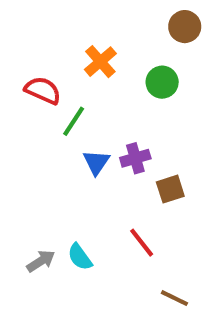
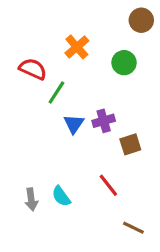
gray arrow: (41, 261) -> (31, 199), turned 115

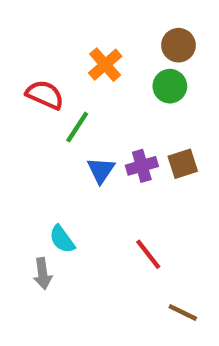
brown circle: (141, 20) -> (178, 45), moved
brown square: (130, 144) -> (183, 164), moved
cyan semicircle: (61, 196) -> (62, 239), moved

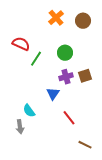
orange cross: (105, 65) -> (56, 18), moved
green circle: (170, 86) -> (65, 53), moved
blue triangle: (101, 170) -> (53, 94), moved

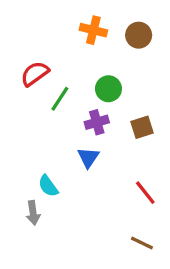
orange cross: (56, 18) -> (93, 30), turned -35
red semicircle: (21, 44) -> (35, 74), turned -60
purple cross: (66, 77) -> (97, 122), moved
red line: (69, 118) -> (145, 193), moved

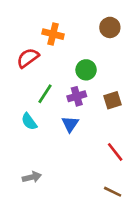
orange cross: (93, 30) -> (53, 34), moved
green line: (60, 99) -> (45, 94), moved
cyan semicircle: (48, 186) -> (29, 121), moved
gray arrow: (33, 213) -> (32, 177), moved, turned -96

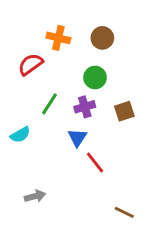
brown circle: (110, 27) -> (102, 38), moved
cyan semicircle: (29, 121) -> (20, 135), moved, turned -84
red line: (115, 152) -> (95, 163), moved

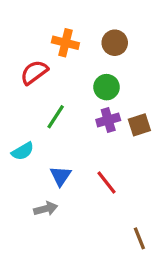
purple cross: (85, 107) -> (108, 120), moved
blue triangle: (77, 138) -> (60, 176), moved
gray arrow: (35, 196) -> (46, 209), moved
brown line: (124, 212) -> (139, 238), turned 42

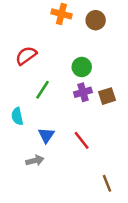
orange cross: (65, 43) -> (61, 14), moved
brown circle: (115, 43) -> (96, 20), moved
cyan semicircle: (23, 151) -> (17, 116), turned 108

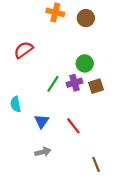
green circle: (82, 67) -> (85, 63), moved
green line: (43, 90) -> (53, 84), moved
gray arrow: (35, 161) -> (43, 152), moved

